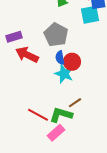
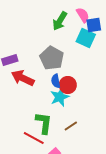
cyan square: (90, 15) -> (86, 38), turned 36
cyan star: (64, 74) -> (60, 97), turned 30
green L-shape: (61, 115) -> (44, 123), moved, turned 80

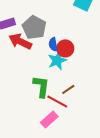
gray pentagon: (52, 58) -> (34, 27), moved
red line: (34, 138) -> (57, 101), moved

